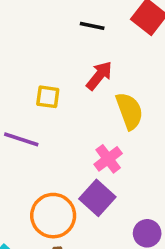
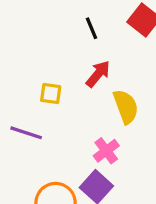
black line: (92, 26) -> (92, 28), turned 55

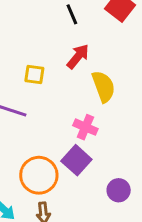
pink cross: (106, 151) -> (85, 127), turned -30

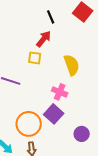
red arrow: (78, 56) -> (44, 39), moved
yellow square: (34, 74) -> (35, 58), moved

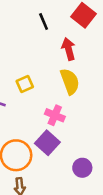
red arrow: (44, 39) -> (69, 49), moved, turned -54
yellow square: (35, 58) -> (25, 84), moved, turned -32

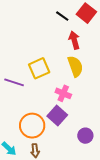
black line: (44, 22) -> (62, 16), moved, turned -32
yellow square: (25, 84) -> (39, 68), size x1.5

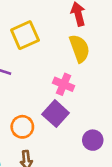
yellow square: (39, 68) -> (25, 35), moved
orange circle: (32, 126) -> (22, 127), size x0.7

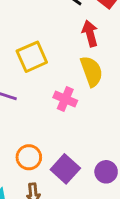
pink cross: (64, 84) -> (65, 99), moved
purple square: (56, 114) -> (65, 169), moved

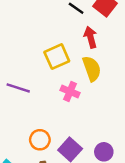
yellow square: (32, 57) -> (57, 57), moved

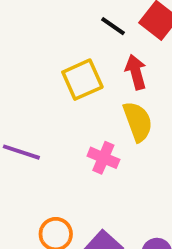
yellow square: (57, 57) -> (82, 80), moved

